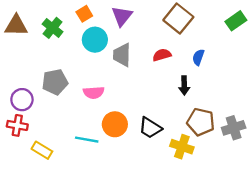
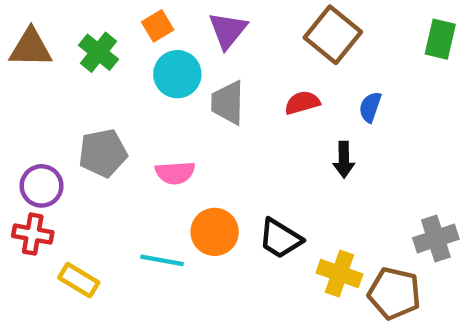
green rectangle: (236, 21) -> (440, 39), turned -42
brown pentagon: (201, 122) -> (394, 293), moved

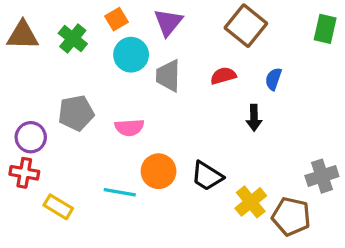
yellow cross: (339, 274) -> (251, 202), turned 32

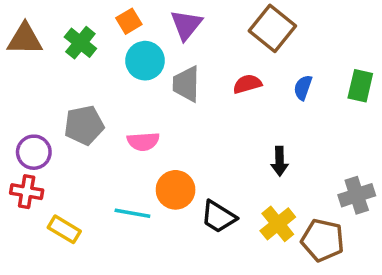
green rectangle: (325, 29) -> (360, 86), moved
black arrow: (254, 118) -> (280, 161), moved
black trapezoid: (207, 176) -> (219, 217), moved

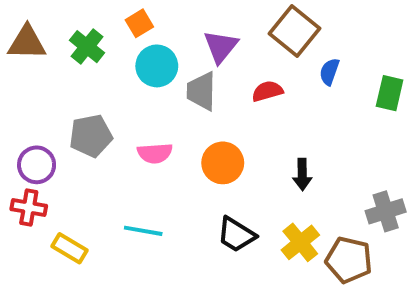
purple triangle: (186, 25) -> (221, 47), moved
blue semicircle: (303, 88) -> (329, 72), moved
orange circle: (176, 190) -> (223, 163), moved

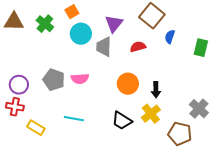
gray pentagon: (91, 136) -> (54, 80), moved, turned 30
orange circle: (223, 163) -> (128, 84), moved
gray cross: (386, 211) -> (199, 109), turned -30
yellow cross: (300, 242) -> (151, 114), moved

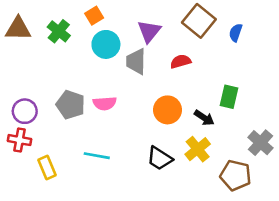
blue semicircle: (170, 37) -> (236, 33), moved
green rectangle: (201, 48) -> (229, 97), moved
black arrow: (156, 90) -> (204, 118), turned -56
yellow rectangle: (36, 128) -> (47, 168), turned 36

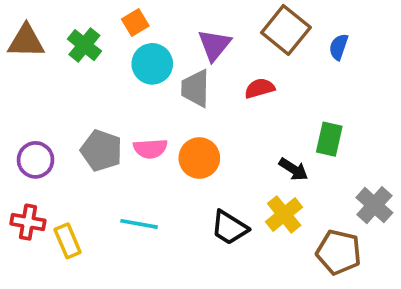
orange circle: (167, 110) -> (199, 158), moved
red cross: (19, 140) -> (28, 222), moved

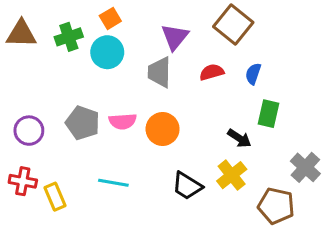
green cross: (84, 45) -> (69, 37), turned 32
blue semicircle: (339, 47) -> (253, 74), moved
cyan circle: (152, 64) -> (107, 52), moved

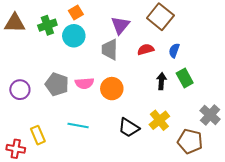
green rectangle: (269, 114) -> (185, 78), turned -42
black arrow: (239, 138) -> (161, 81), moved, turned -119
red cross: (23, 181) -> (16, 149), moved

